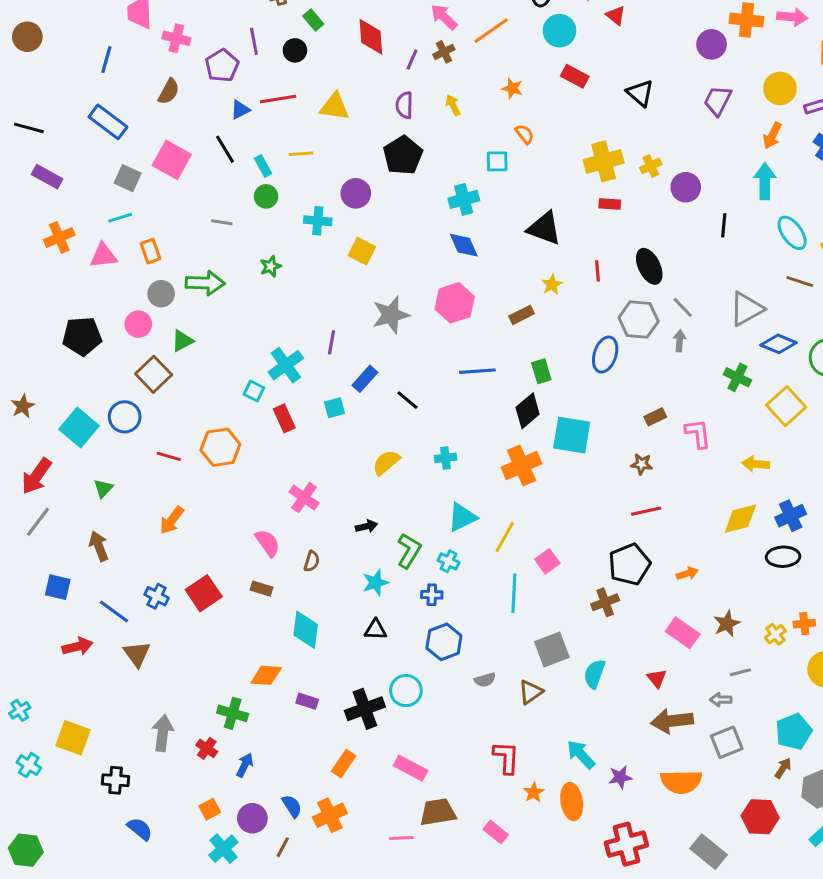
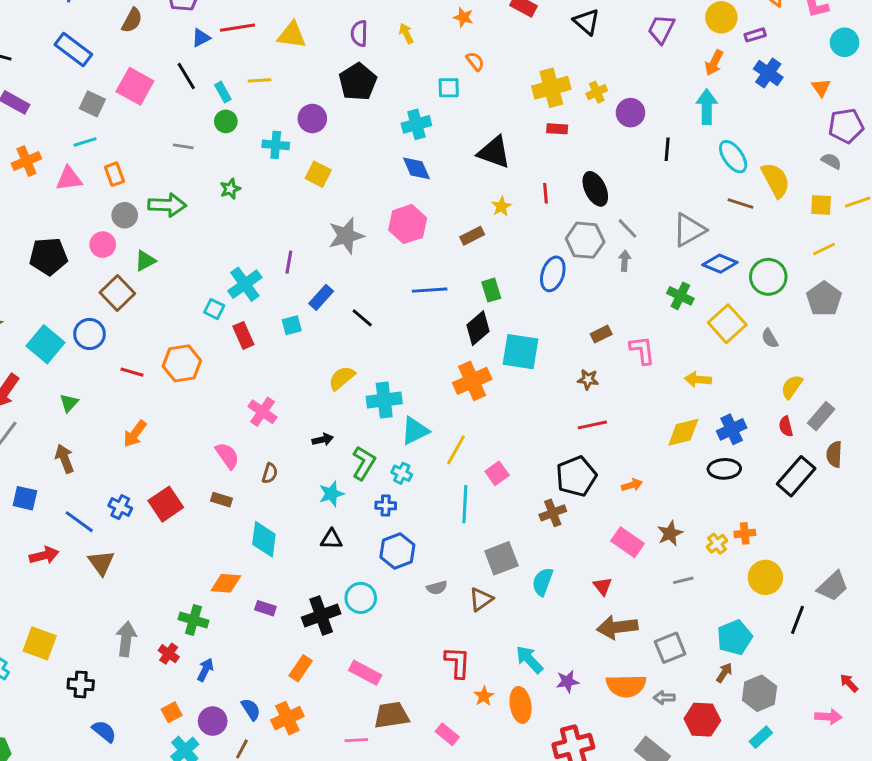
cyan cross: (445, 458) -> (384, 400), moved, size x1.6
gray arrow: (721, 700) -> (664, 698), moved

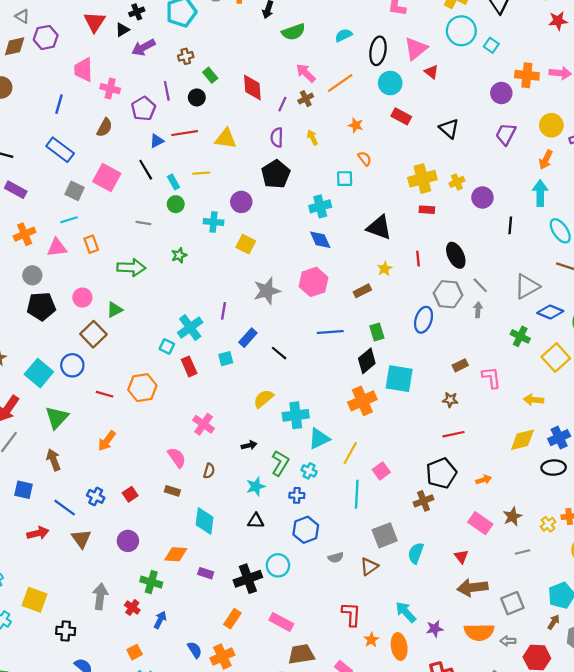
gray circle: (125, 215) -> (32, 275), moved
green triangle: (69, 403) -> (57, 418), size x1.6
red square: (166, 504) -> (130, 494), size x0.6
purple circle: (213, 721) -> (128, 541), moved

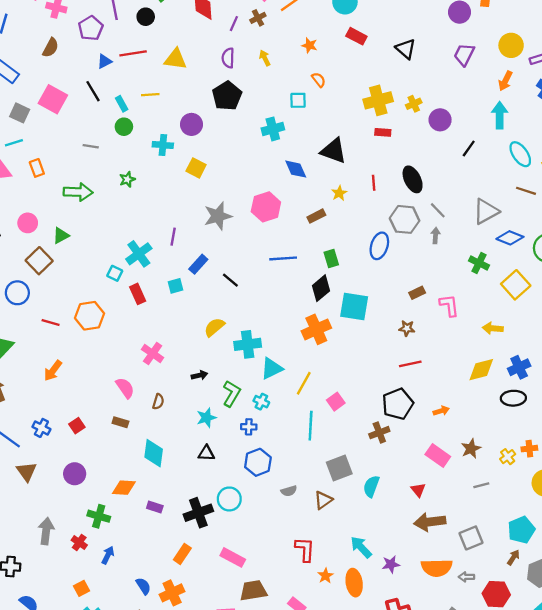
black line: (510, 225) -> (469, 148), turned 30
blue diamond: (320, 240) -> (296, 169), moved

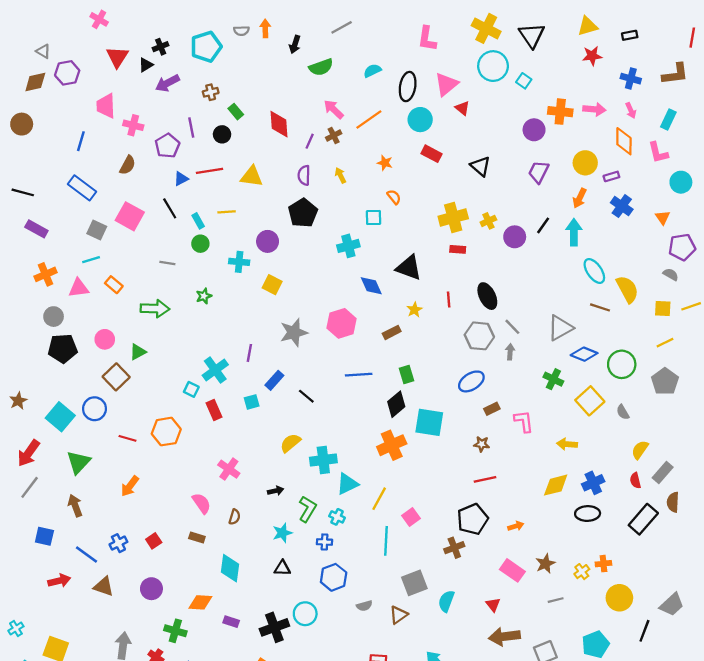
black line: (469, 148) -> (543, 225), moved
orange rectangle: (37, 168) -> (114, 285), turned -30
blue ellipse: (379, 246) -> (471, 381), moved, turned 40
blue cross: (41, 428) -> (118, 543), turned 36
brown triangle: (27, 471) -> (104, 586), turned -35

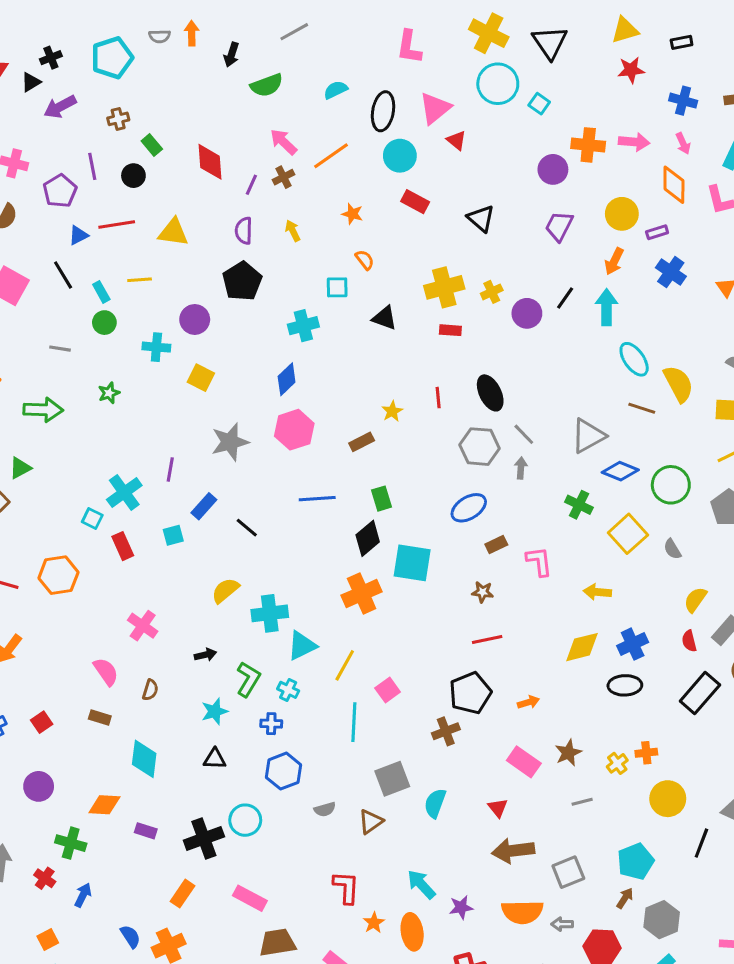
black triangle: (409, 268) -> (385, 318), moved, size x0.7
blue diamond: (371, 286) -> (287, 379), moved, turned 70

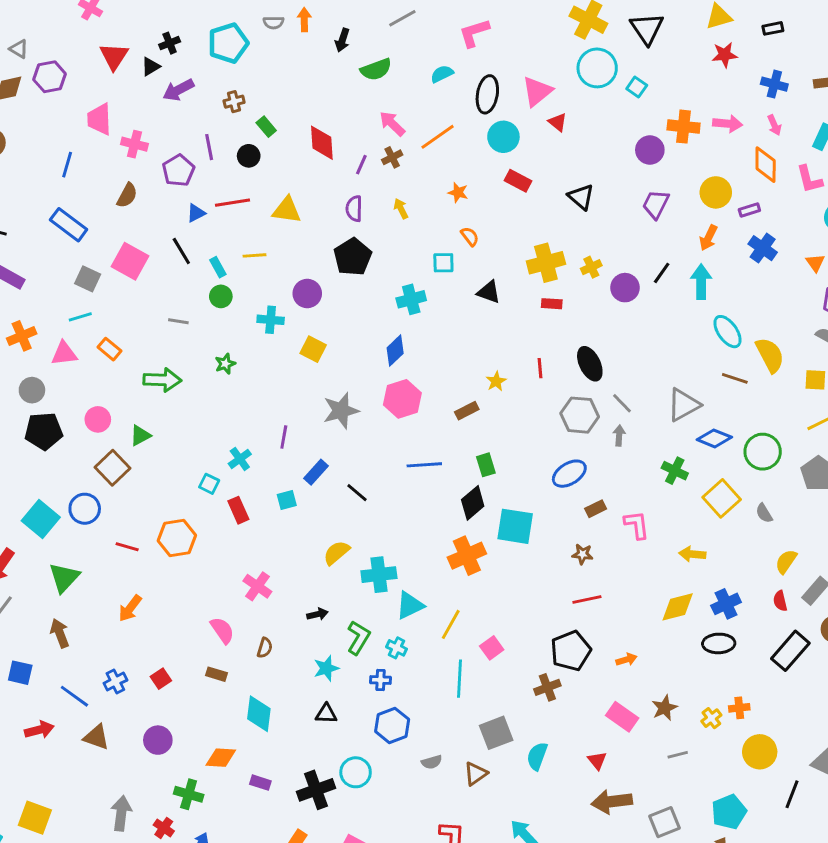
pink L-shape: (409, 47) -> (474, 33), moved, turned 64
cyan cross: (124, 492) -> (240, 459), size x0.7

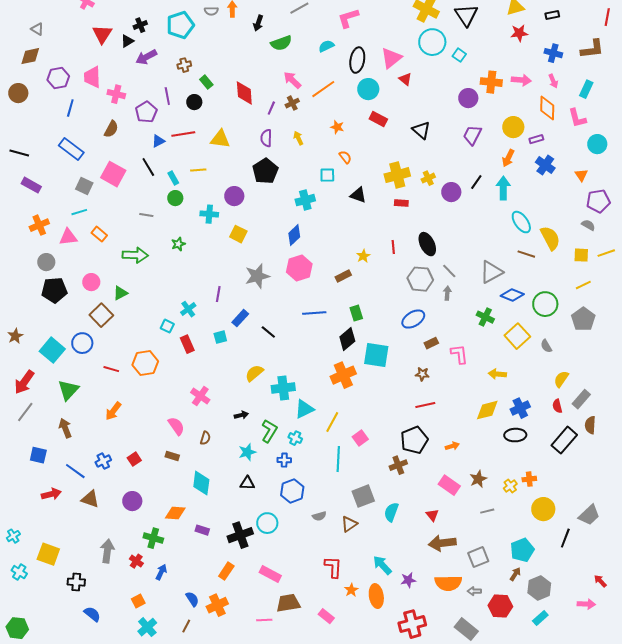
purple hexagon: (50, 77) -> (58, 78), moved

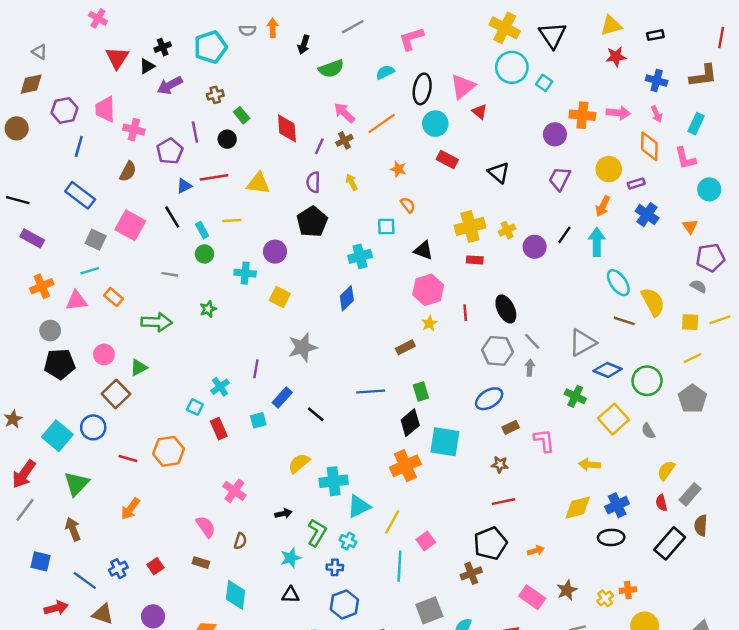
pink hexagon: (299, 268) -> (428, 290), moved

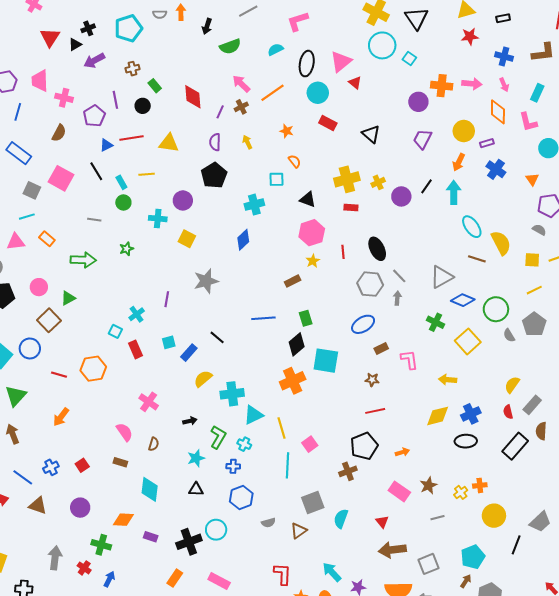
blue rectangle: (282, 398) -> (189, 353), moved
gray semicircle: (648, 431) -> (509, 335), moved
yellow line: (392, 522) -> (282, 428), turned -45

